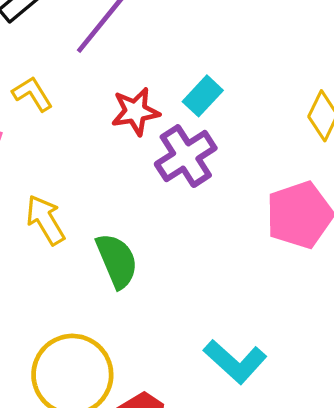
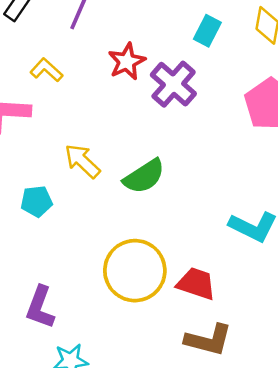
cyan rectangle: (203, 96) -> (207, 31), moved
green semicircle: (117, 261) -> (144, 176), turned 96

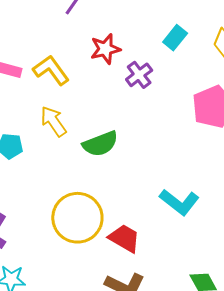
yellow L-shape: (46, 70) -> (51, 70), moved, size x1.4
purple cross: (173, 84) -> (139, 75), size x0.7

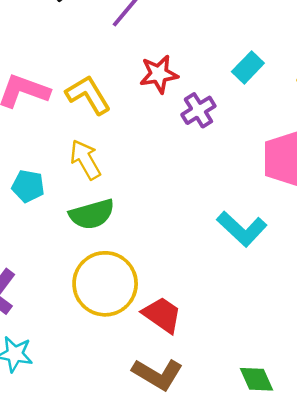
green semicircle: (100, 144) -> (92, 214), moved
cyan L-shape: (179, 202) -> (242, 229), moved

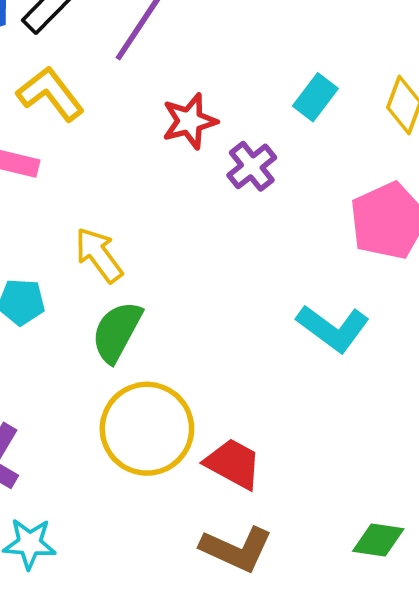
yellow L-shape: (88, 95) -> (50, 94), moved
green semicircle: (92, 214) -> (117, 332), turned 141
green diamond: (257, 379) -> (378, 540), turned -51

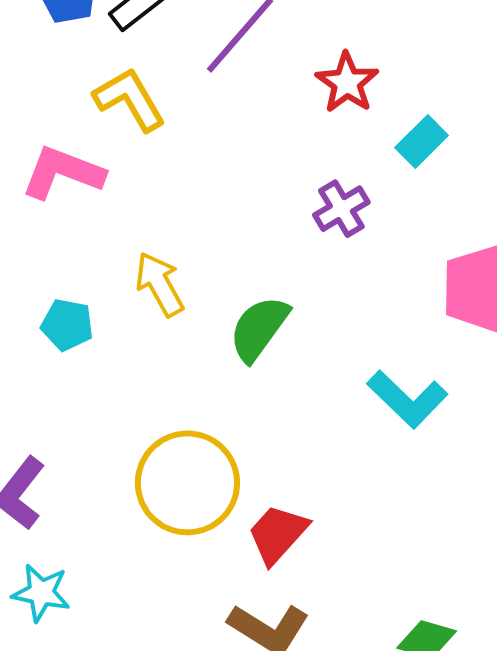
red star: (189, 121) -> (347, 83), moved, turned -30
green semicircle: (117, 332) -> (259, 329), moved
red trapezoid: (233, 464) -> (278, 534), turned -84

